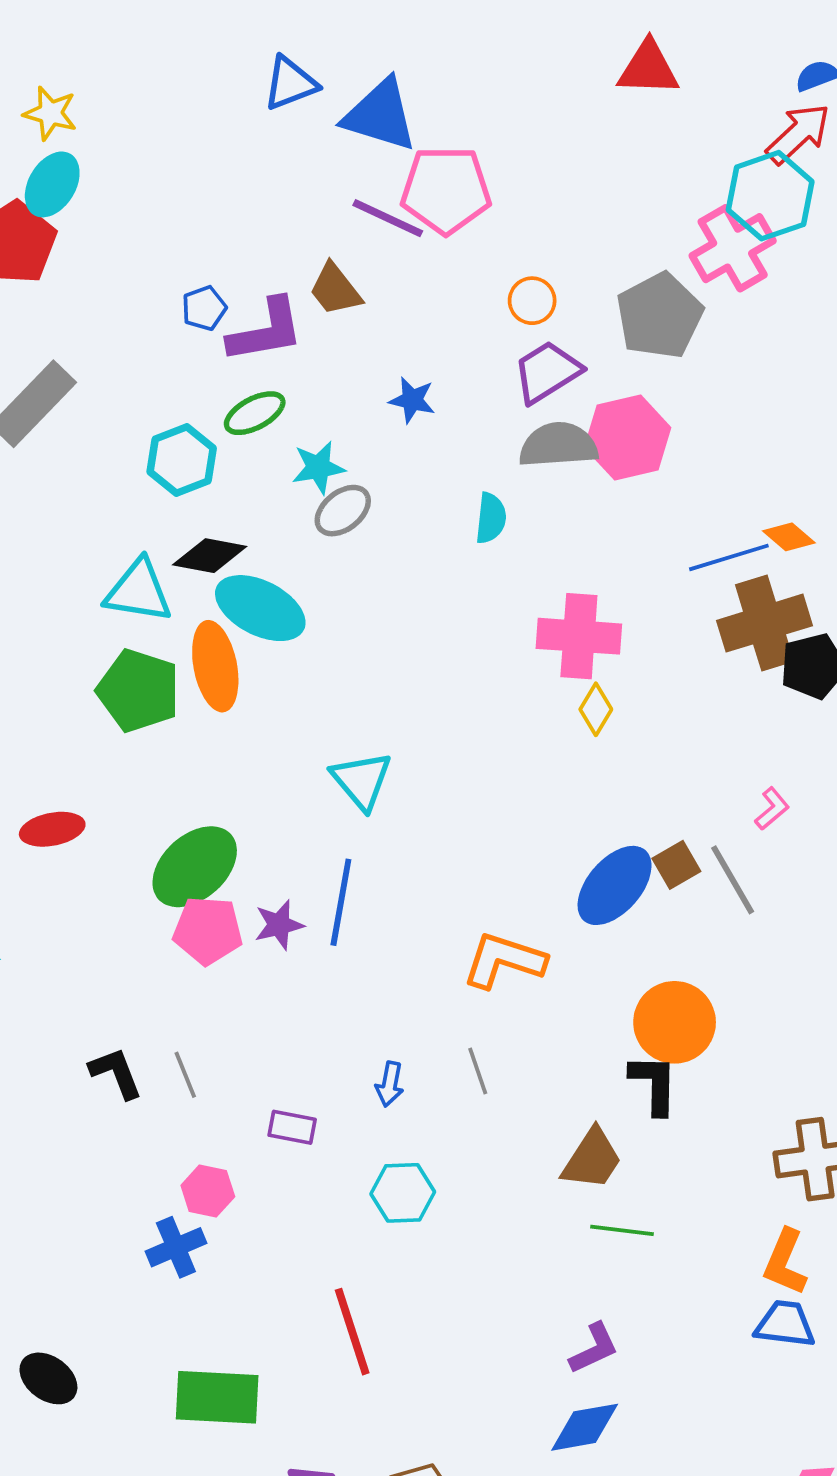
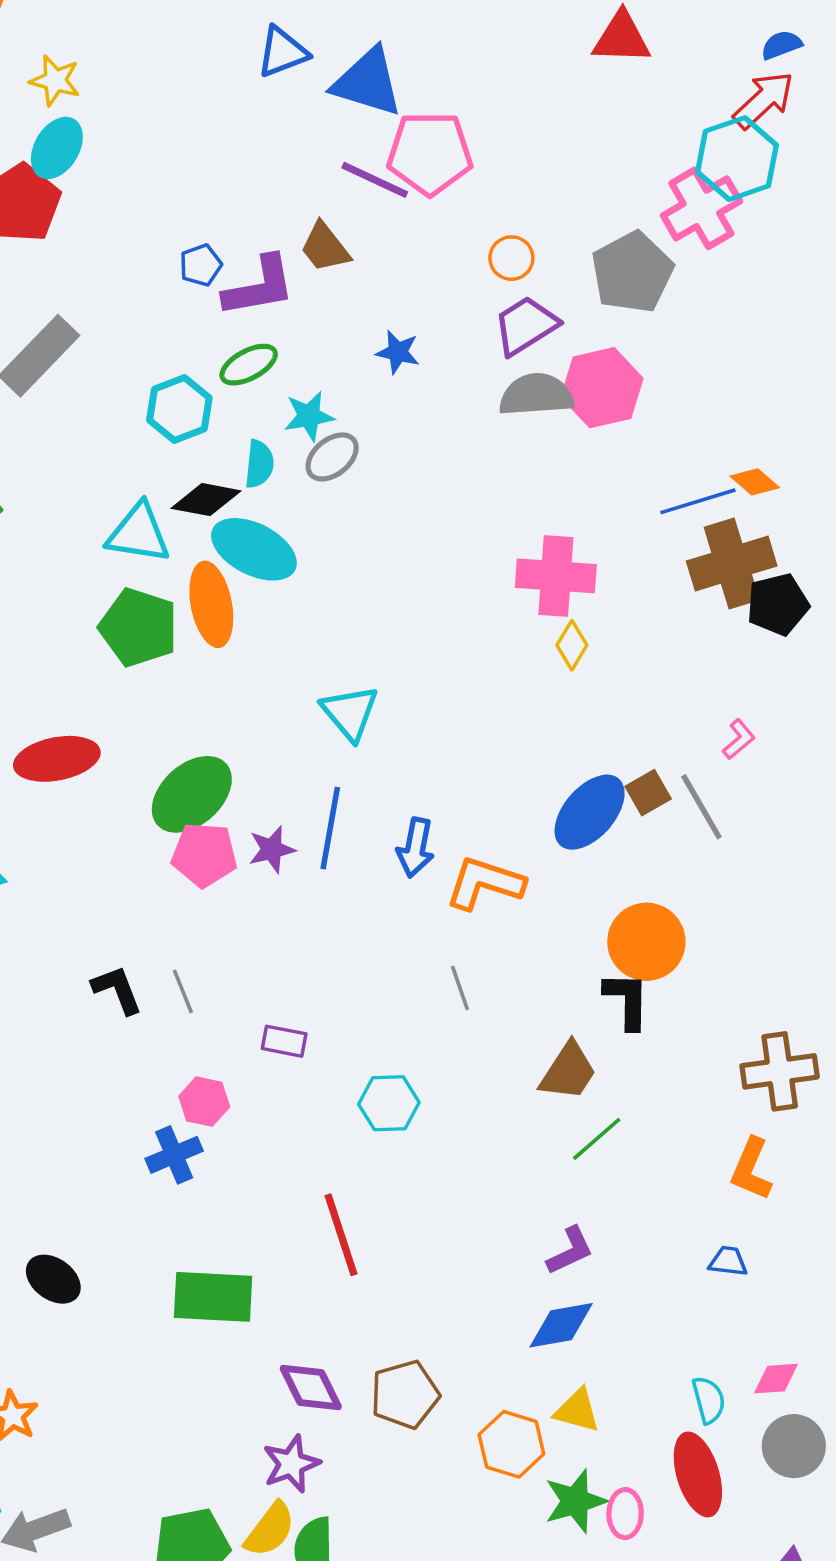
cyan semicircle: (491, 518) -> (259, 464), moved
red ellipse: (52, 829) -> (57, 759), size x1.4
blue arrow: (390, 1084) -> (416, 848), moved, size x1.4
green line: (622, 1230) -> (597, 1139), turned -48
blue trapezoid: (785, 1324) -> (728, 1261), moved, size x0.7

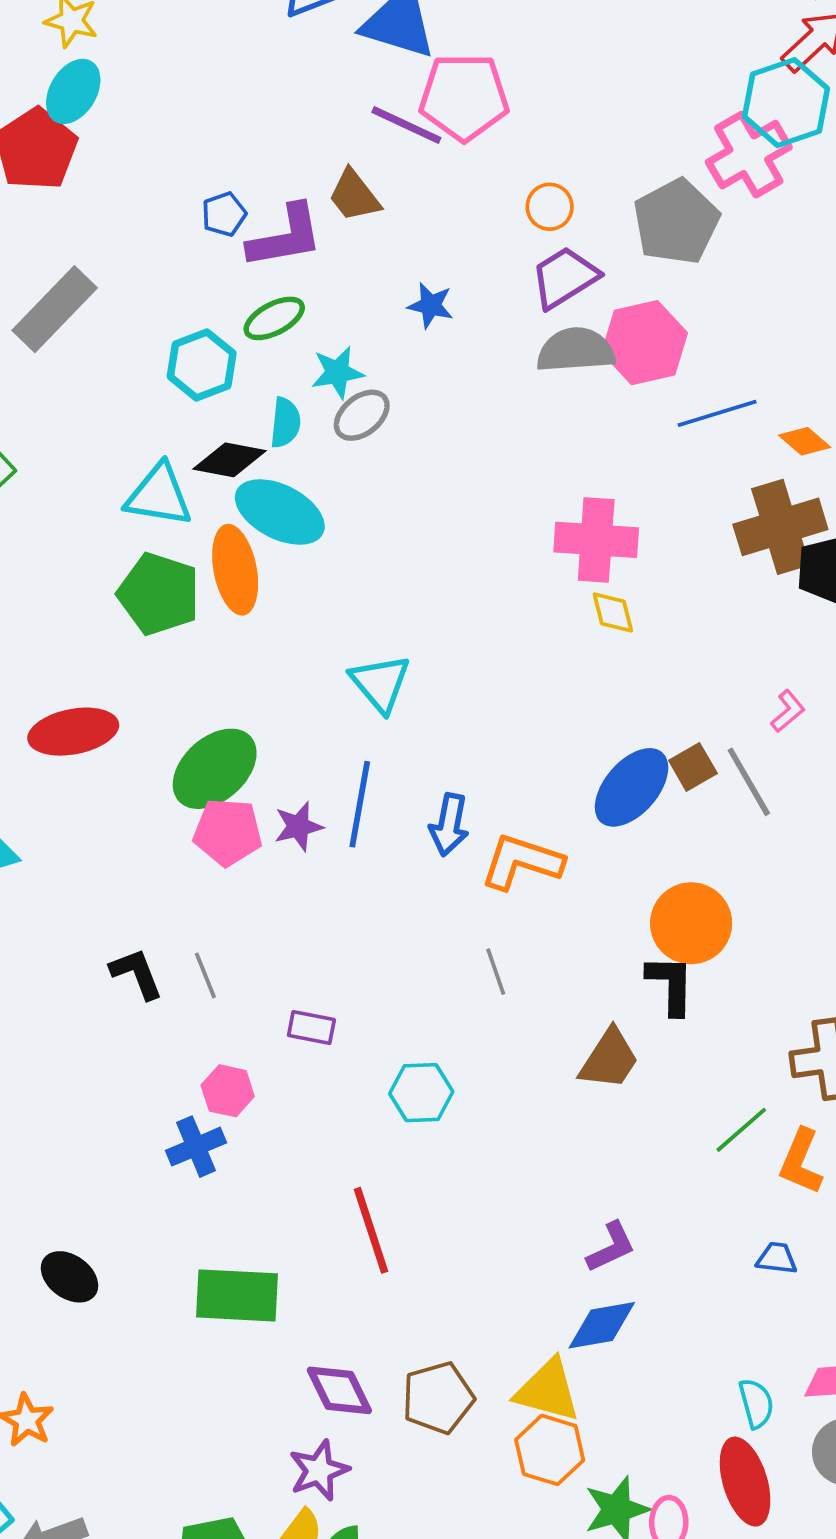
blue line: (698, 501) -> (717, 413), moved
yellow diamond: (572, 645) -> (613, 612), turned -45
green line: (597, 1139) -> (741, 1130), moved
yellow triangle: (577, 1411) -> (548, 1390), moved, size x1.4

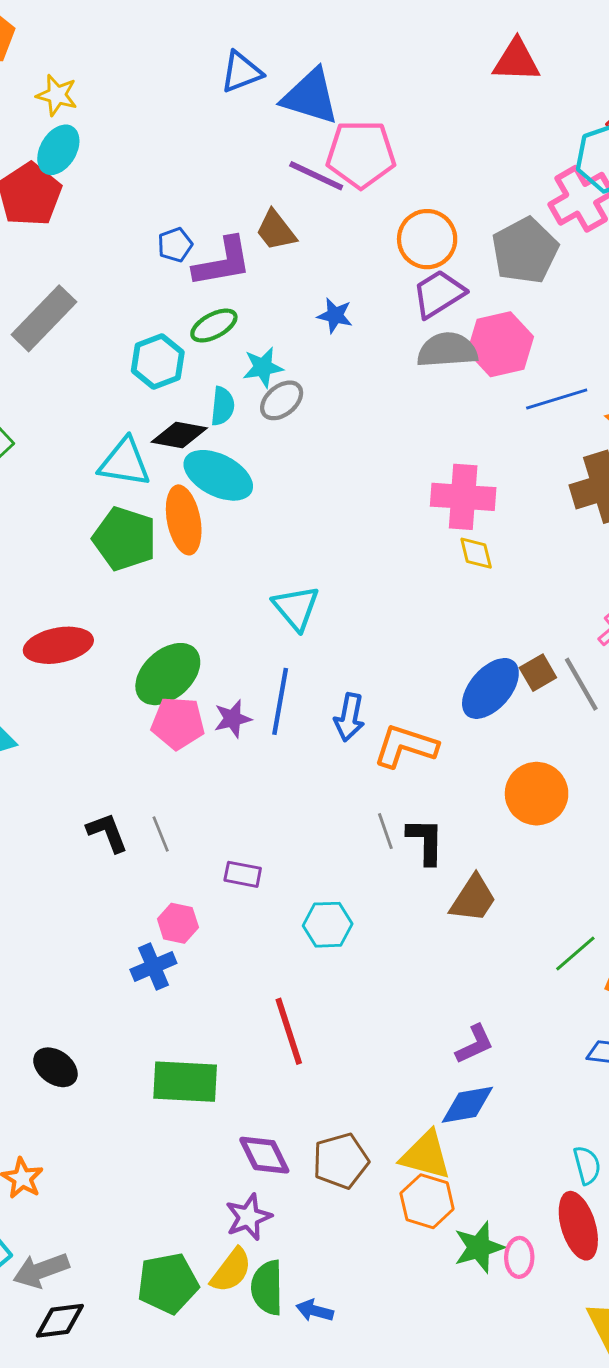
orange circle: (550, 207) -> (427, 239), size x1.6
black L-shape: (671, 985) -> (426, 841), moved

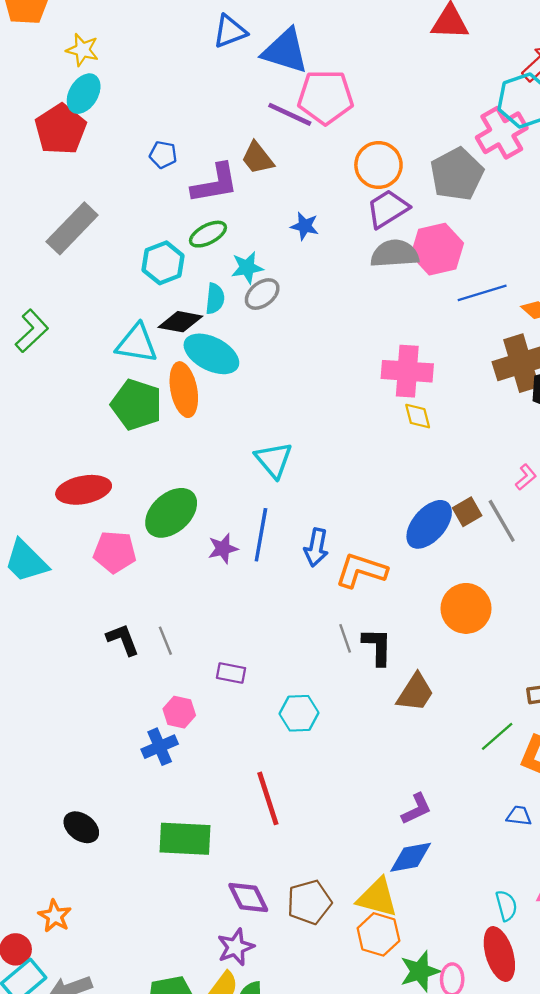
blue pentagon: (175, 245) -> (163, 155), moved, turned 30
pink pentagon: (178, 723) -> (115, 552), moved

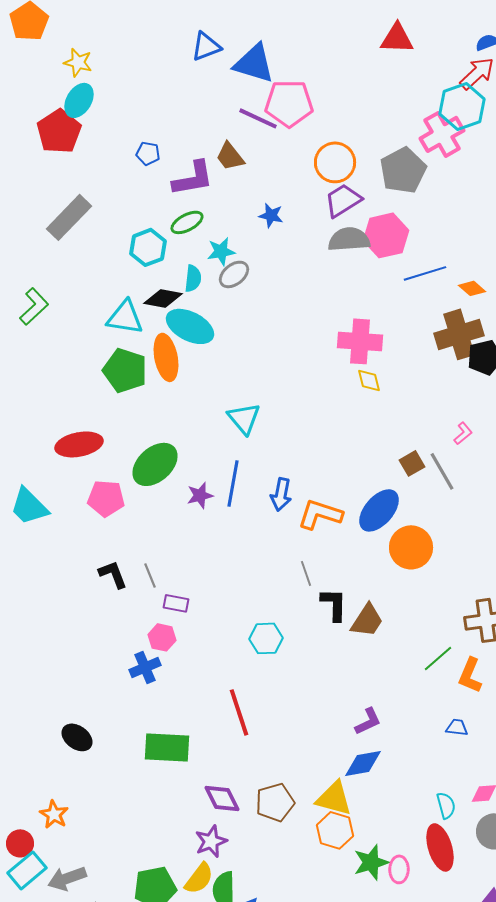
blue ellipse: (429, 524) -> (379, 510), moved
black L-shape: (377, 646) -> (334, 604), moved
purple rectangle: (231, 673) -> (176, 603), moved

